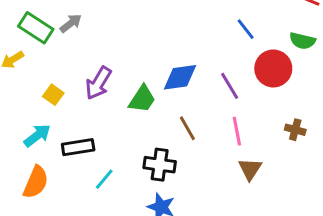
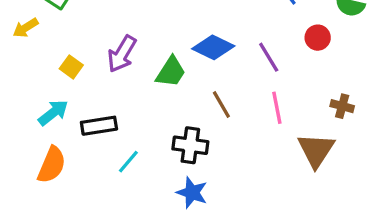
red circle: (273, 68) -> (318, 38), size x0.6
blue diamond: (180, 77) -> (213, 47), turned 33
brown triangle: (250, 169) -> (316, 150), moved, size x1.4

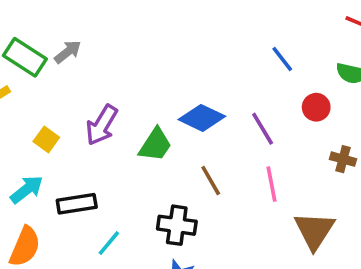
brown cross: (342, 106) -> (343, 159), moved

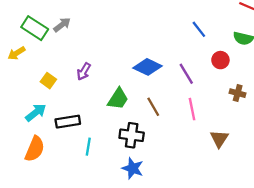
purple arrow: (102, 125) -> (84, 71), size x0.7
green trapezoid: (155, 145) -> (118, 99), moved
brown triangle: (314, 231) -> (219, 139), size x0.7
cyan line: (109, 243) -> (88, 147), turned -30

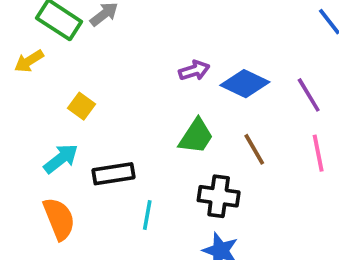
purple arrow: (84, 71) -> (194, 70), moved, turned -138
orange semicircle: (35, 149) -> (59, 219), turned -45

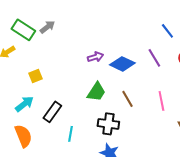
purple line: (309, 95) -> (154, 58), moved
yellow square: (82, 106) -> (35, 76), turned 32
black rectangle: (113, 174) -> (52, 112), turned -45

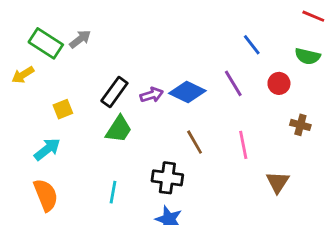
purple arrow: (95, 57) -> (152, 95), moved
green trapezoid: (96, 92) -> (119, 129), moved
black rectangle: (52, 112) -> (114, 92), moved

